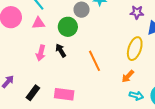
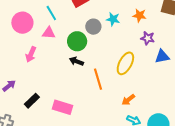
yellow ellipse: (135, 49) -> (125, 63), moved
black arrow: (61, 50) -> (76, 61), moved, turned -48
pink arrow: (41, 53) -> (31, 54), moved

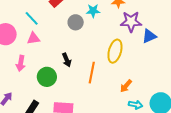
purple star: (148, 38) -> (131, 22), size x1.5
green circle: (77, 41) -> (47, 77), moved
black arrow: (76, 61) -> (67, 60), turned -120
orange line: (98, 79) -> (92, 73), turned 40

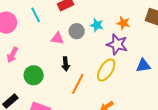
purple star: (131, 22) -> (117, 44), moved
pink triangle: (33, 38) -> (57, 38), moved
black arrow: (67, 60) -> (66, 64), moved

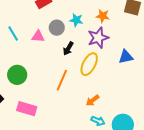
cyan line: (36, 15) -> (13, 33), moved
purple star: (117, 44) -> (98, 38), turned -30
black arrow: (66, 64) -> (68, 49), moved, turned 40

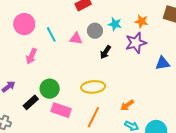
yellow ellipse: (89, 64) -> (93, 87), moved, turned 55
green circle: (17, 75) -> (50, 89), moved
orange line: (62, 80) -> (93, 117), moved

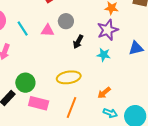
cyan star: (115, 24) -> (104, 55), moved

